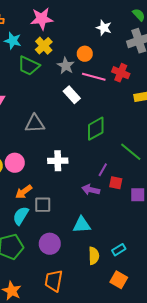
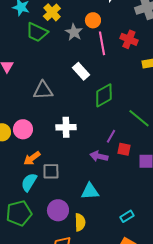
pink line: (94, 77) -> (102, 43), turned 65
white rectangle: (72, 95) -> (81, 71), moved
yellow semicircle: (94, 256) -> (80, 222), moved

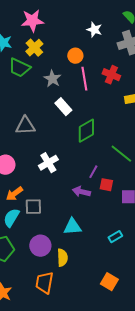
gray star: (74, 32) -> (52, 79), moved
white cross: (66, 127) -> (48, 163), turned -30
cyan rectangle: (127, 216) -> (115, 237), moved

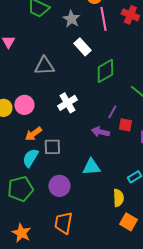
yellow semicircle: (62, 258) -> (118, 198), moved

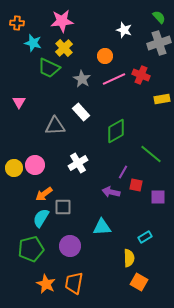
pink line: (103, 19) -> (114, 79), turned 75
white rectangle: (82, 47) -> (81, 112), moved
orange star: (21, 233) -> (46, 284), moved

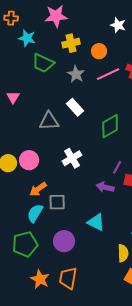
yellow cross: (64, 48) -> (71, 43), moved, turned 30
cyan triangle: (102, 227) -> (96, 222), turned 30

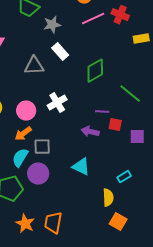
gray star: (76, 74) -> (52, 25), moved, turned 30
pink circle: (29, 160) -> (26, 111), moved
purple line: (117, 167) -> (102, 112), turned 64
purple circle: (64, 241) -> (38, 174), moved

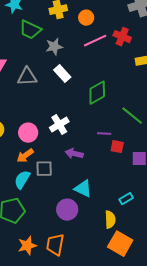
gray triangle: (34, 66) -> (27, 77), moved
purple arrow: (90, 132) -> (74, 154), moved
purple circle: (38, 174) -> (67, 210), moved
orange square: (118, 222) -> (120, 244), size x1.4
orange star: (25, 224) -> (27, 246), turned 30

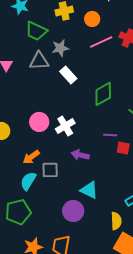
gray triangle: (27, 77) -> (39, 61), moved
pink circle: (28, 133) -> (39, 122), moved

